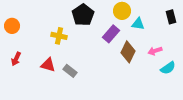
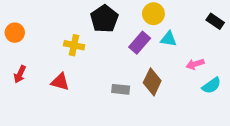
black rectangle: (171, 17) -> (215, 21), turned -40
cyan triangle: (138, 24) -> (169, 39), moved
brown diamond: (128, 52) -> (152, 82), moved
gray rectangle: (70, 71) -> (121, 89), moved, turned -32

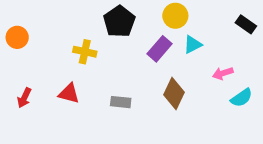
cyan triangle: (169, 39) -> (193, 45), turned -36
red arrow: (20, 74) -> (24, 98), moved
gray rectangle: (121, 89) -> (121, 102), moved

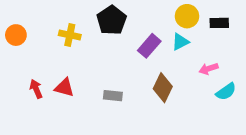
yellow circle: (175, 16) -> (187, 16), moved
black rectangle: (246, 24) -> (219, 23), moved, turned -36
yellow cross: (85, 52) -> (70, 35), moved
red arrow: (24, 98) -> (36, 89), moved, turned 132

